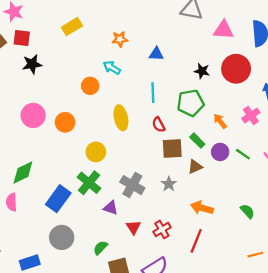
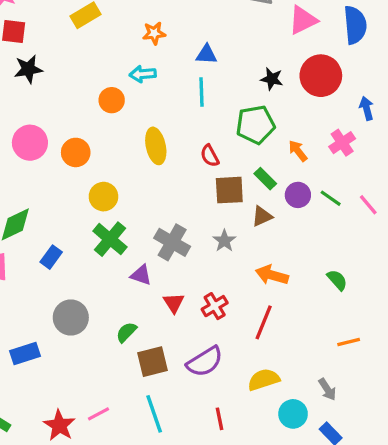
pink triangle: (224, 30) -> (303, 20), turned -30
cyan arrow: (112, 68) -> (143, 74), turned -36
cyan line: (153, 93) -> (202, 92), moved
yellow circle: (96, 152) -> (103, 197), moved
blue rectangle: (58, 199) -> (51, 257), moved, size x0.6

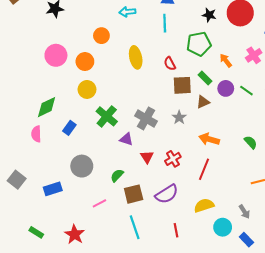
orange circle: (112, 100) -> (101, 36), moved
yellow circle: (103, 197) -> (87, 89), moved
pink line: (99, 414) -> (99, 203), moved

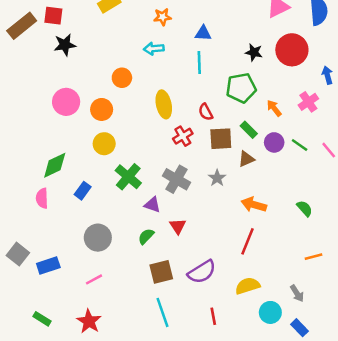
red cross: (173, 159) -> (183, 136), moved
green semicircle: (117, 175) -> (146, 236), moved
blue rectangle: (53, 189) -> (48, 266), moved
pink line: (99, 203) -> (94, 279), moved

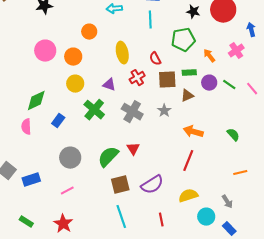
green rectangle: (249, 130) -> (189, 73), turned -48
purple triangle: (152, 205) -> (109, 85), moved
green semicircle: (146, 236) -> (108, 157), size x1.6

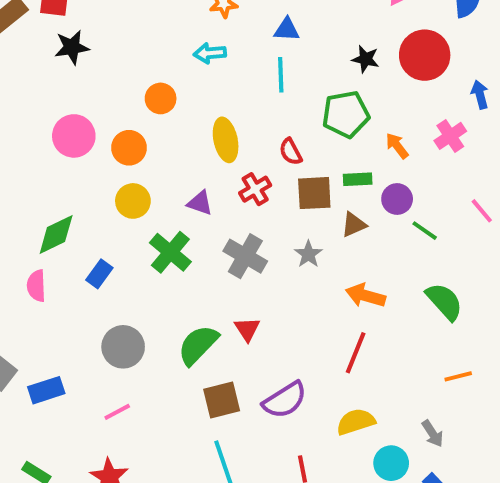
green line: (229, 85) -> (425, 231), moved
green semicircle: (233, 135) -> (444, 301), size x1.5

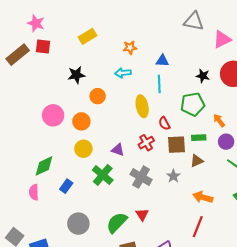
black star: (72, 47) -> (76, 75), moved
yellow ellipse: (226, 140) -> (142, 106), moved
purple circle: (397, 199) -> (226, 142), moved

